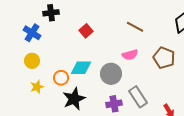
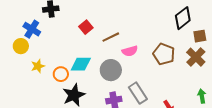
brown line: (135, 27) -> (111, 37), moved, turned -54
yellow circle: (32, 61) -> (21, 46), moved
yellow star: (37, 87) -> (38, 66), moved

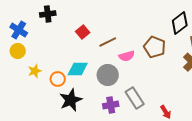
blue cross: (32, 29) -> (19, 30), moved
brown pentagon: (164, 54) -> (155, 47), moved

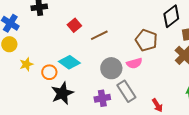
pink semicircle: (127, 56) -> (134, 63), moved
cyan diamond: (78, 69) -> (69, 62), turned 35
gray circle: (108, 75) -> (111, 68), moved

